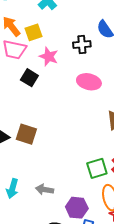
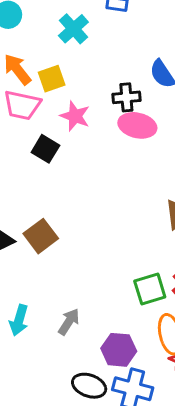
pink ellipse: (89, 82) -> (137, 125), moved
brown square: (26, 134) -> (41, 236), turned 35
gray arrow: (45, 190) -> (69, 322), turned 114

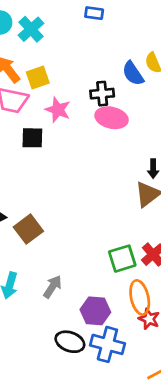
cyan cross: (73, 29) -> (31, 29), moved
black square: (45, 149) -> (32, 138), turned -30
brown square: (41, 236) -> (28, 229), moved

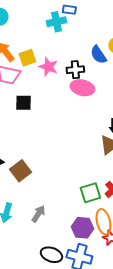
cyan cross: (31, 29) -> (56, 22), moved, turned 30
pink star: (58, 110) -> (48, 67), moved
purple hexagon: (95, 311) -> (82, 228), moved

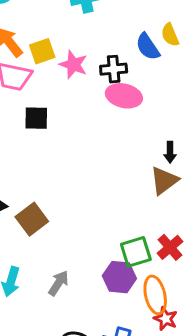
purple hexagon: (82, 228) -> (119, 277), moved

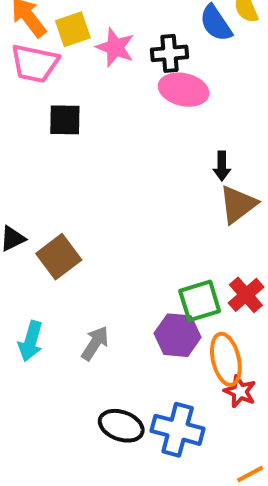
black arrow: (170, 152) -> (222, 166), moved

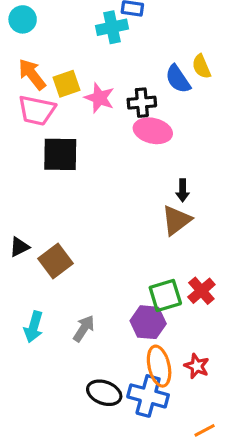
black square: (65, 120) -> (60, 154), size x1.4
brown triangle: (238, 204) -> (176, 220), moved
orange ellipse: (226, 359) -> (159, 366), moved

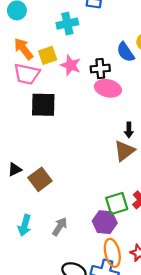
cyan cross: (112, 27) -> (67, 24), moved

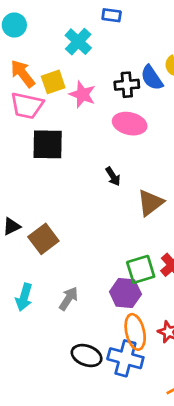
cyan cross: (67, 24) -> (78, 42), turned -35
black cross: (100, 69) -> (127, 85), moved
black arrow: (129, 130) -> (113, 176), moved, turned -32

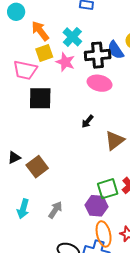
cyan cross: (78, 42) -> (72, 37), moved
orange arrow: (23, 74) -> (40, 31), moved
black cross: (127, 85) -> (98, 55), size x1.4
black arrow: (113, 176) -> (87, 121), turned 72

